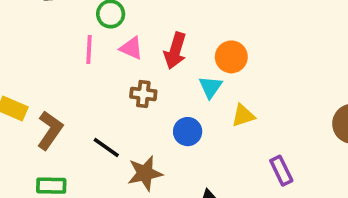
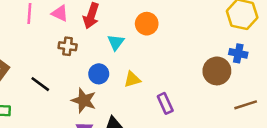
orange circle: (231, 57) -> (147, 24), moved
yellow triangle: (243, 116) -> (132, 79), moved
brown star: (145, 173) -> (84, 100), moved, turned 30

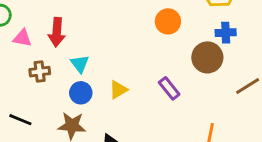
orange circle: (147, 24) -> (168, 21), moved
cyan triangle: (116, 42) -> (80, 64), moved
purple rectangle: (165, 103) -> (169, 88), moved

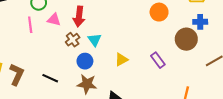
brown cross: (40, 72) -> (73, 40), moved, turned -32
blue circle: (81, 93) -> (85, 61), moved

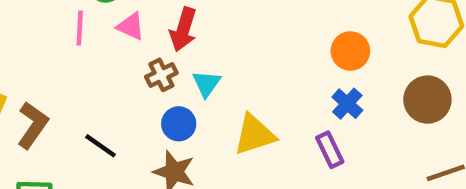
blue cross: (200, 22) -> (347, 104), moved, turned 32
brown circle: (186, 39) -> (427, 100), moved
yellow triangle: (121, 60) -> (255, 135), size x1.5

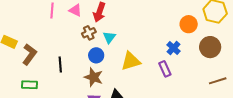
orange circle: (350, 51) -> (189, 24), moved
black line: (100, 146) -> (60, 65), turned 49

